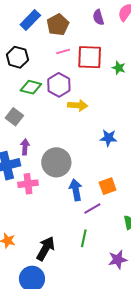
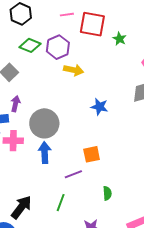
blue arrow: (76, 190) -> (45, 153), moved

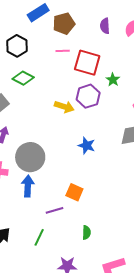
purple hexagon: (58, 47) -> (88, 96), moved
orange square: (92, 154) -> (74, 192), turned 30

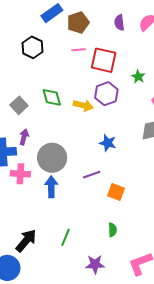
green diamond: (23, 78) -> (52, 97), moved, turned 50
green star: (113, 80) -> (138, 77), moved
orange square: (74, 192) -> (116, 192), moved
purple line: (54, 210) -> (92, 175), moved

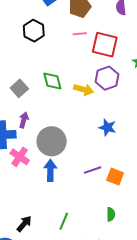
pink cross: (20, 174) -> (20, 157), turned 30
purple line: (92, 175) -> (93, 170), moved
black arrow: (26, 241) -> (24, 224), size x0.7

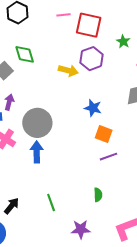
green diamond: (52, 81) -> (25, 54), moved
purple line: (93, 170) -> (109, 157), moved
orange square: (115, 177) -> (104, 134), moved
green line: (64, 221) -> (51, 202), turned -42

